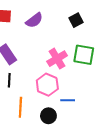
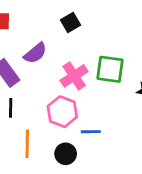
purple semicircle: (34, 20) -> (35, 53), moved
black square: (76, 20) -> (71, 22), moved

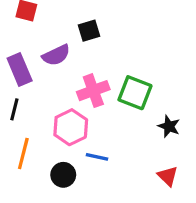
black square: (71, 22) -> (89, 31), moved

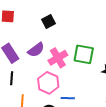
purple semicircle: (56, 55) -> (36, 50), moved

